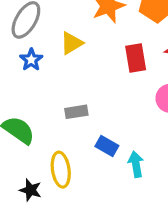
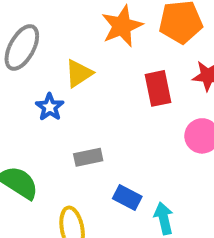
blue star: (31, 60) -> (50, 107), moved

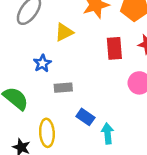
blue star: (50, 107) -> (42, 63), moved

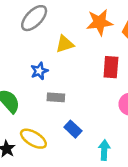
yellow ellipse: (47, 133) -> (33, 139), turned -64
cyan arrow: (108, 134) -> (104, 150), moved

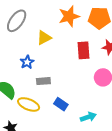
yellow ellipse: (33, 139) -> (29, 104), moved
cyan arrow: (104, 150) -> (88, 117), turned 77

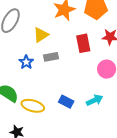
gray rectangle: (43, 81) -> (51, 57), moved
cyan arrow: (88, 117) -> (95, 100), moved

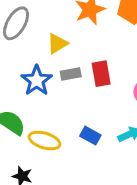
red rectangle: (83, 43) -> (101, 74), moved
blue star: (26, 62) -> (37, 81), size x1.5

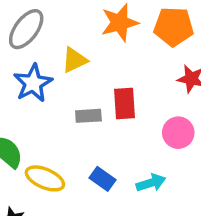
gray rectangle: (71, 74) -> (88, 116), moved
blue star: (37, 81) -> (33, 83), moved

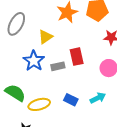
blue star: (33, 83) -> (34, 61), moved
yellow ellipse: (45, 178) -> (39, 104), turned -30

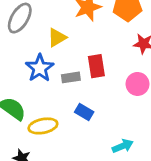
cyan arrow: (98, 98) -> (123, 146), moved
blue rectangle: (71, 100) -> (84, 112), moved

